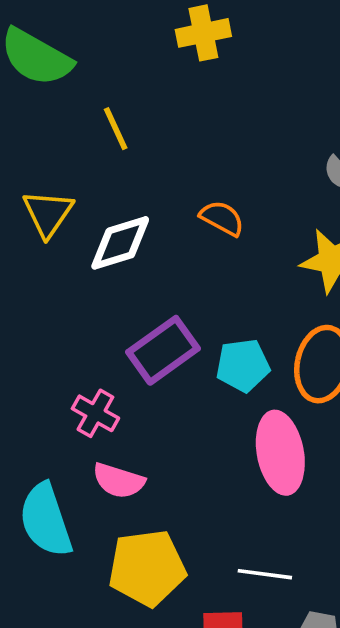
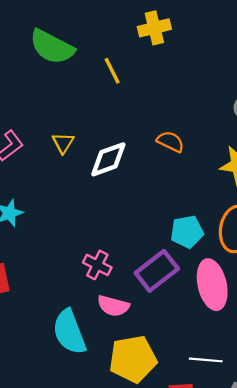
yellow line: (116, 129) -> (112, 71), moved
yellow triangle: (48, 213) -> (63, 143), size x0.7
purple rectangle: (163, 350) -> (157, 271), moved

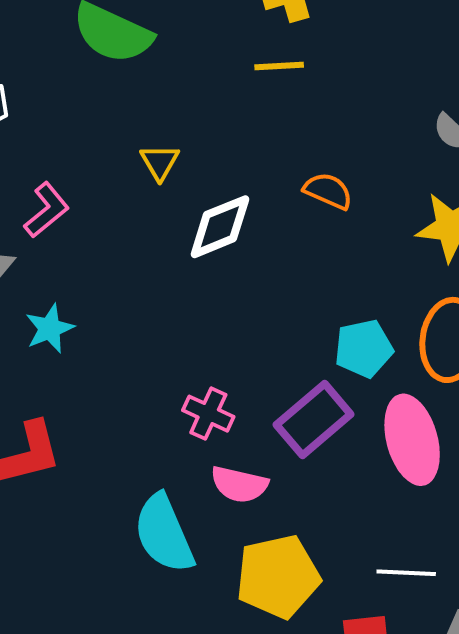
yellow line: (112, 71) -> (279, 66), moved, turned -64
yellow triangle: (63, 143) -> (160, 162), moved

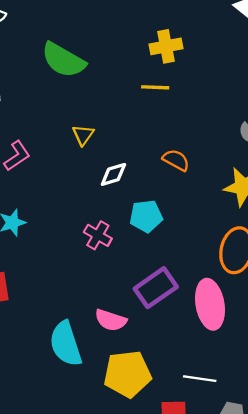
white diamond: (220, 227) -> (113, 174), size x0.7
cyan pentagon: (364, 348) -> (146, 216), moved
pink cross: (208, 414) -> (98, 235), moved

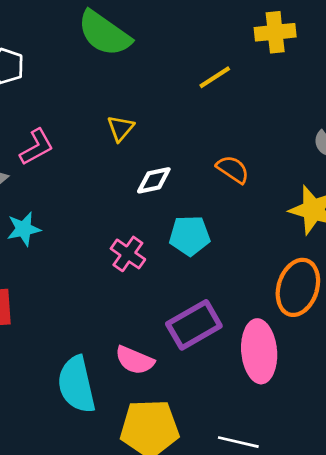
yellow cross: (166, 46) -> (275, 32), moved
yellow line: (155, 87) -> (215, 77), turned -40

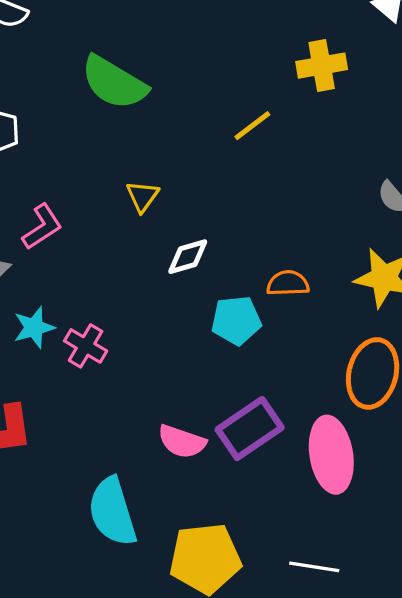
orange semicircle: (233, 169) -> (288, 283), moved, turned -32
pink cross: (128, 254) -> (86, 346), moved
pink semicircle: (135, 360) -> (182, 442), moved

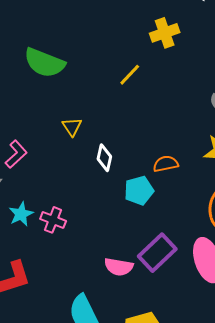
white diamond: (188, 257) -> (104, 158), turned -52

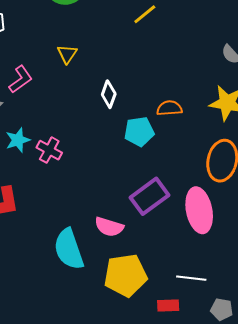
yellow triangle: (72, 127) -> (67, 54), moved
pink semicircle: (119, 267) -> (109, 227), moved

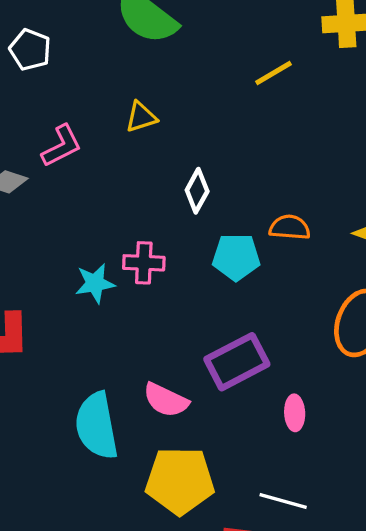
yellow triangle: (67, 54) -> (141, 117), turned 30
cyan star: (18, 140) -> (95, 283), moved
pink cross: (49, 150) -> (144, 263), moved, turned -35
pink ellipse: (199, 210) -> (295, 413), moved, size x0.5

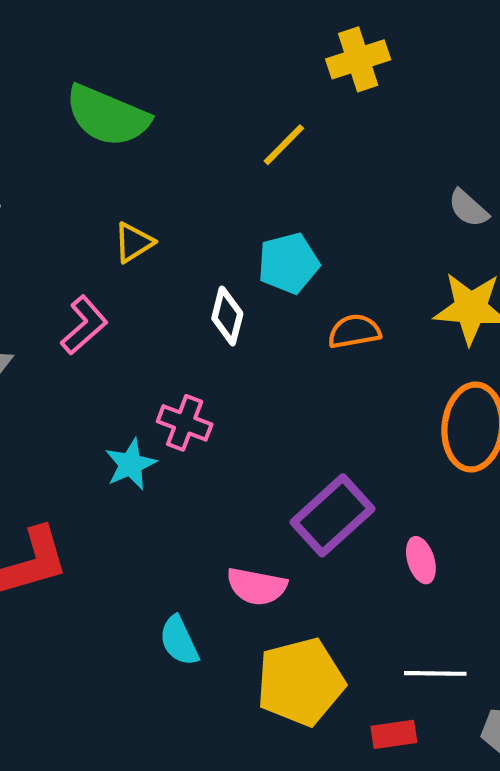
pink L-shape: (62, 146) -> (84, 325), moved
cyan pentagon: (236, 257) -> (288, 263), moved
pink cross: (144, 263) -> (185, 423), turned 33
cyan semicircle: (97, 426) -> (179, 641), size x0.6

